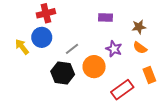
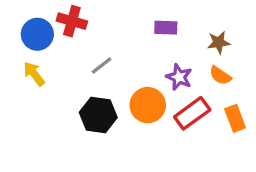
red cross: (46, 13) -> (72, 21), turned 30
blue circle: (42, 37) -> (37, 34), moved
gray line: (72, 49) -> (102, 66), moved
red rectangle: (122, 90) -> (192, 113), moved

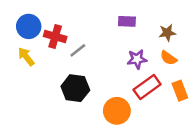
red cross: (72, 21) -> (55, 37), moved
purple star: (179, 77) -> (137, 59), turned -30
orange circle: (148, 105) -> (117, 111), moved

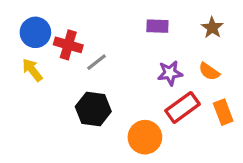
brown star: (167, 33) -> (212, 28), moved, turned -30

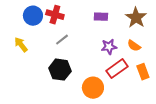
brown star: (212, 28) -> (136, 18), size x1.5
blue circle: (35, 32) -> (33, 16), moved
red cross: (68, 45) -> (55, 15), moved

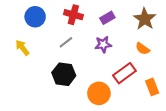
red cross: (55, 15) -> (73, 15), moved
purple rectangle: (101, 17) -> (107, 18), turned -32
purple star: (109, 47) -> (103, 44), moved
orange rectangle: (143, 72) -> (152, 87), moved

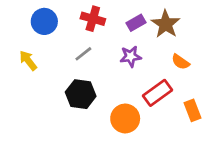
brown star: (145, 19) -> (166, 24), moved

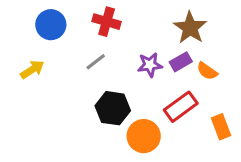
purple rectangle: (136, 23) -> (181, 62), moved
yellow arrow: (28, 61) -> (32, 70), turned 95
black hexagon: (81, 94) -> (113, 108), moved

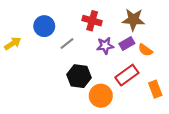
red cross: (107, 22) -> (92, 21), moved
blue circle: (51, 25) -> (44, 26), moved
brown star: (190, 28) -> (133, 20), turned -30
yellow arrow: (32, 70) -> (13, 44), moved

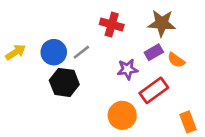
blue circle: (44, 26) -> (54, 52), moved
purple star: (105, 46) -> (127, 69), moved
black hexagon: (79, 76) -> (64, 82), moved
orange rectangle: (155, 89) -> (188, 122), moved

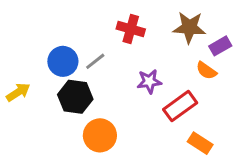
yellow arrow: (16, 52) -> (18, 92), moved
purple rectangle: (154, 52) -> (220, 46), moved
orange circle: (122, 115) -> (100, 135), moved
orange rectangle: (188, 122) -> (200, 143), moved, turned -36

